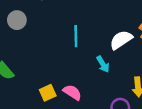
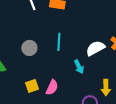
gray circle: (17, 20) -> (29, 48), moved
pink semicircle: (72, 92) -> (52, 87), turned 77

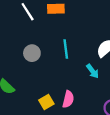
gray circle: (29, 48) -> (32, 53), moved

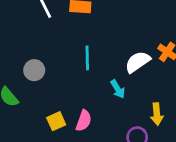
gray circle: (32, 53) -> (34, 70), moved

